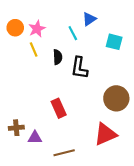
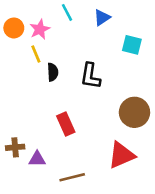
cyan line: (73, 33) -> (67, 12), moved
black semicircle: (58, 57) -> (53, 72), moved

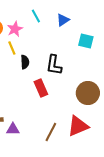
red rectangle: (66, 124) -> (41, 88), moved
brown line: (72, 177) -> (51, 132), moved, turned -48

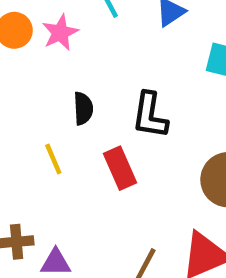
yellow line: (12, 48) -> (53, 159), moved

